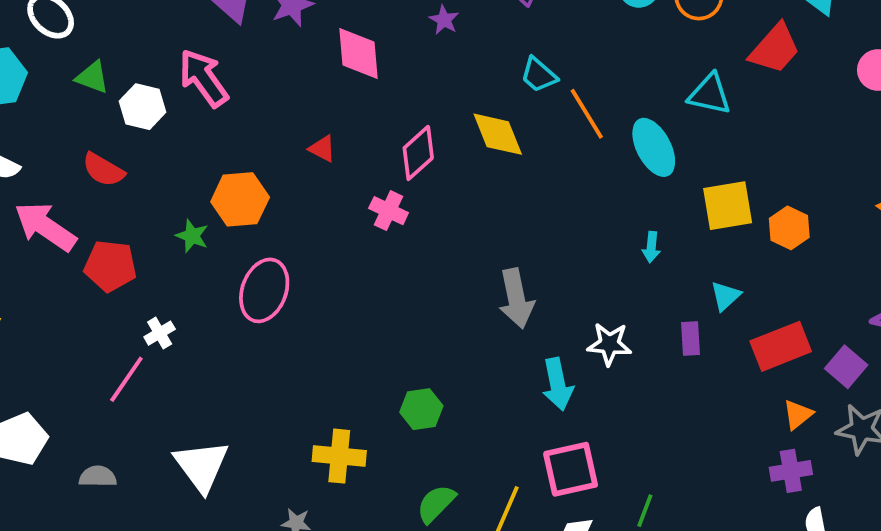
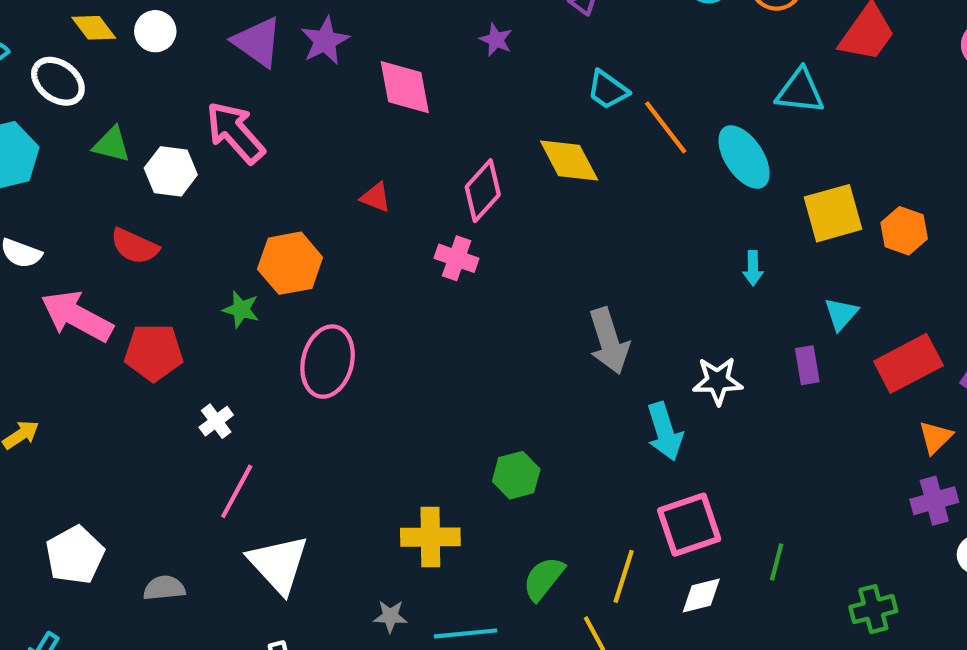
pink line: (126, 379) -> (237, 491), moved

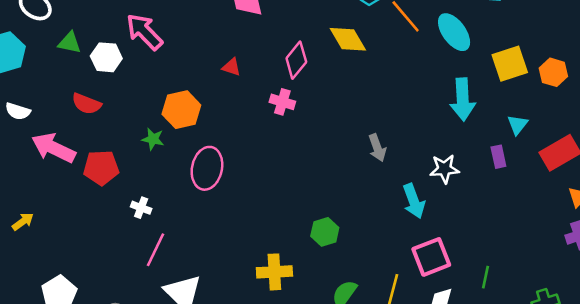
cyan arrow: (753, 268) -> (463, 99), size x2.0
gray arrow: (609, 341) -> (377, 148), size x0.7
white cross: (216, 421) -> (141, 208), turned -30

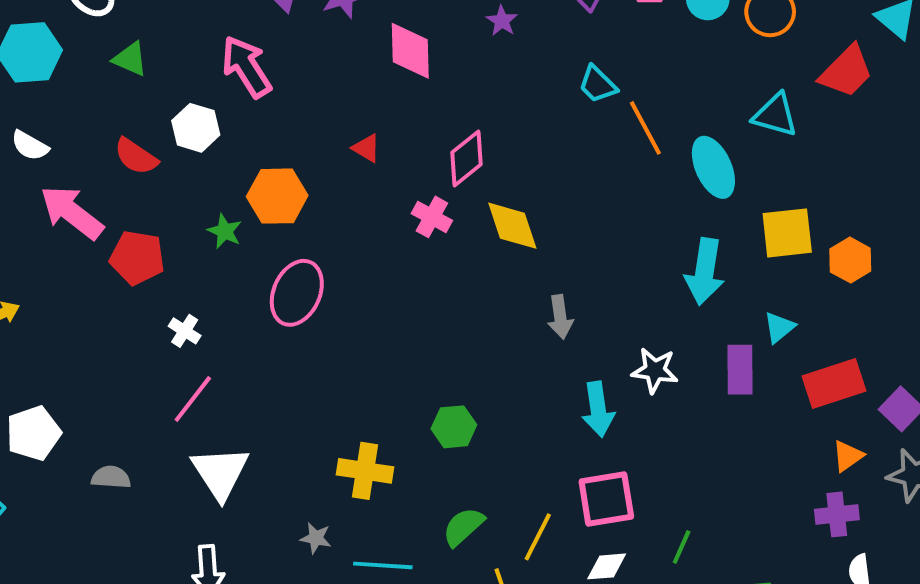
yellow diamond: (348, 39) -> (512, 226), moved
white hexagon: (106, 57) -> (196, 128), moved
purple rectangle: (498, 157) -> (740, 370), size x1.4

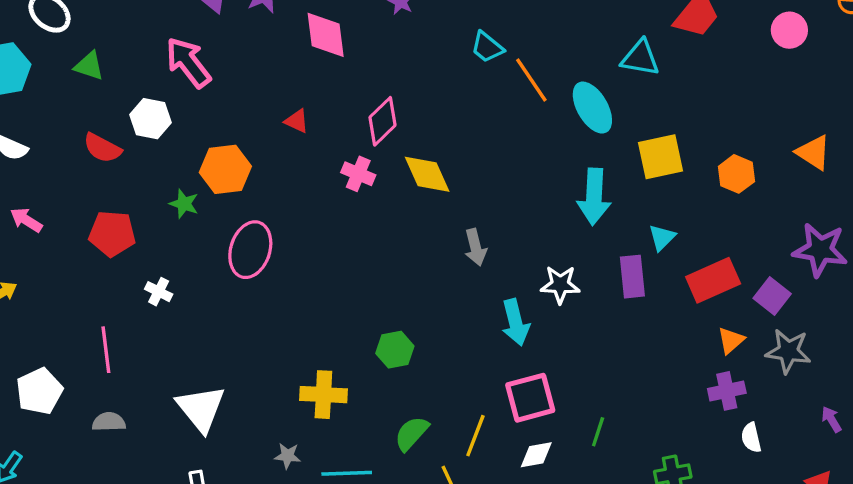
pink arrow: (72, 212) -> (26, 220), moved, size x0.6
orange hexagon: (850, 260) -> (736, 174), moved
pink line: (193, 399) -> (106, 350), moved, turned -39

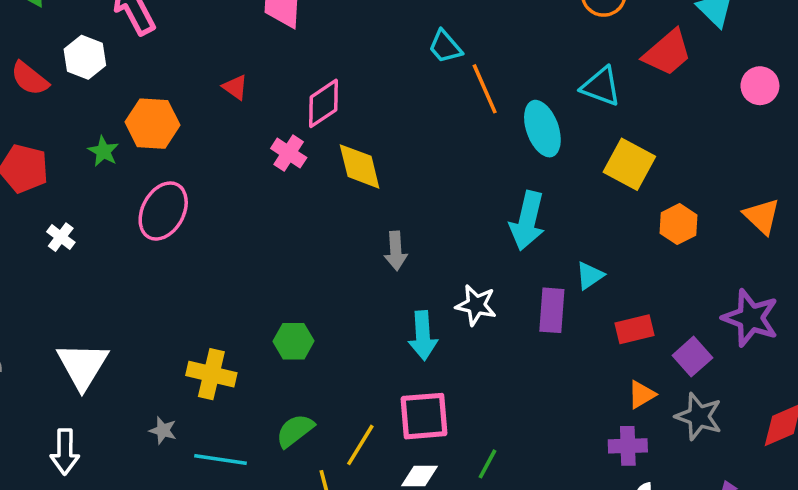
yellow square: (661, 157) -> (629, 164), moved, turned 30
red rectangle: (713, 280) -> (634, 329), size x0.7

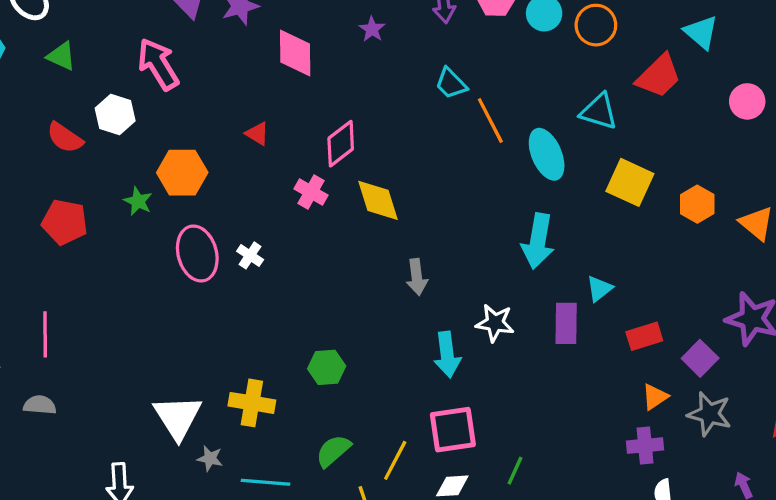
pink ellipse: (163, 211) -> (197, 253), turned -40
orange hexagon: (678, 224) -> (697, 204), moved
white cross: (61, 237) -> (250, 255), moved
white triangle: (83, 366) -> (178, 417), moved

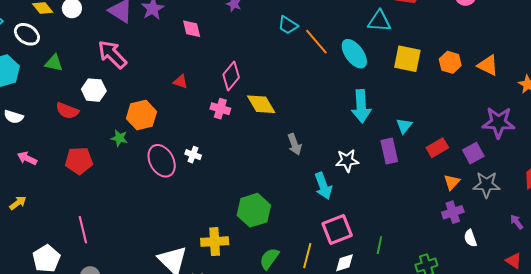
pink diamond: (295, 53) -> (192, 29), size x0.7
purple square: (700, 358) -> (473, 153), turned 30
green hexagon: (327, 367) -> (254, 210), size x1.5

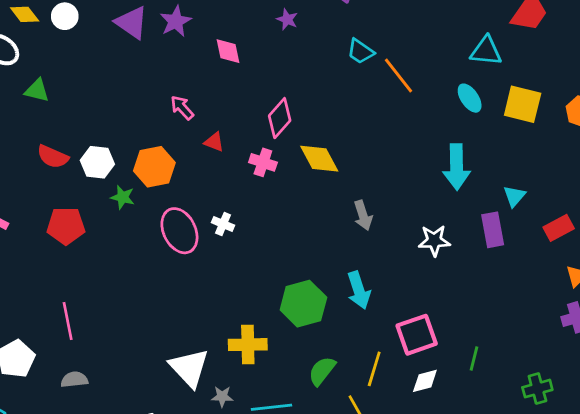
pink arrow: (112, 54) -> (182, 108), moved, size x0.6
cyan ellipse: (354, 54) -> (470, 98), moved, size x0.7
red triangle: (180, 82) -> (214, 142), moved
white hexagon: (94, 90) -> (97, 162), moved
cyan arrow: (323, 186) -> (359, 290), moved

